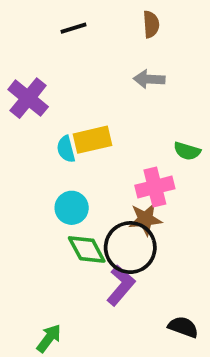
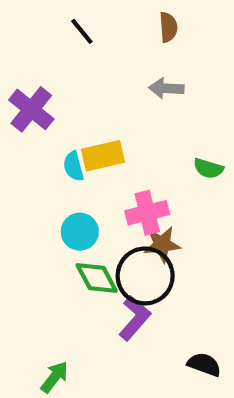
black line: (73, 28) -> (82, 31), turned 68
pink cross: (155, 187) -> (147, 213), moved

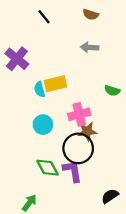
brown semicircle: (168, 27) -> (91, 14), turned 112
green diamond: (97, 278) -> (47, 168), moved
purple L-shape: (135, 318) -> (72, 171), turned -50
black semicircle: (204, 364) -> (110, 196), turned -54

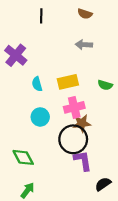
black line: (44, 17) -> (41, 16), turned 40
yellow rectangle: (55, 84) -> (68, 82), moved
green diamond: (47, 168) -> (23, 157), moved
purple L-shape: (72, 171) -> (83, 161), moved

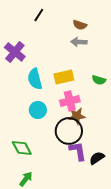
brown semicircle: (85, 14) -> (80, 25), moved
black line: (41, 16) -> (39, 15), turned 32
cyan semicircle: (37, 84) -> (35, 79), size x1.5
black semicircle: (103, 184) -> (97, 158), moved

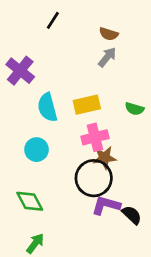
gray arrow: (79, 42) -> (107, 57), turned 126
cyan circle: (38, 110) -> (37, 150), moved
purple L-shape: (78, 151) -> (106, 205), turned -65
black semicircle: (97, 158) -> (132, 215), turned 77

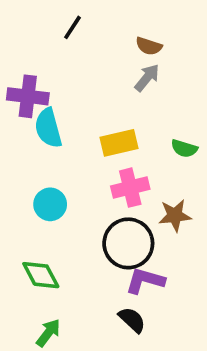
purple cross: (20, 71) -> (28, 96), turned -32
cyan semicircle: (47, 107) -> (48, 128), moved
brown star: (105, 158) -> (175, 216), moved
black semicircle: (132, 215) -> (132, 320), moved

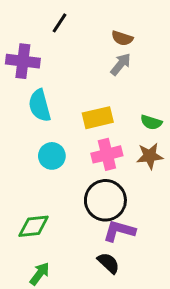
purple cross: (28, 96) -> (23, 61), moved
cyan circle: (50, 204) -> (52, 156), moved
brown star: (175, 216) -> (150, 156), moved
green diamond: (41, 275) -> (34, 226), turned -68

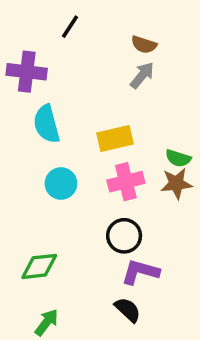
green semicircle: (151, 122) -> (178, 158), moved
black circle: (105, 200) -> (124, 236), size x0.7

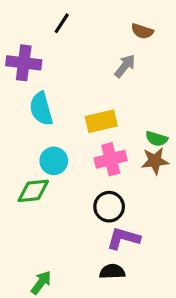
brown semicircle: (144, 45) -> (142, 31), moved
green diamond: (39, 266) -> (33, 191), moved
black semicircle: (128, 310) -> (112, 272), turned -45

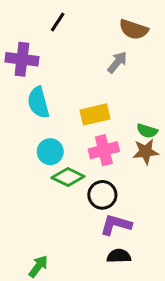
brown semicircle: (142, 31) -> (134, 29), size x1.4
green diamond: (33, 191) -> (68, 177), moved, turned 32
black semicircle: (112, 272) -> (119, 256), moved

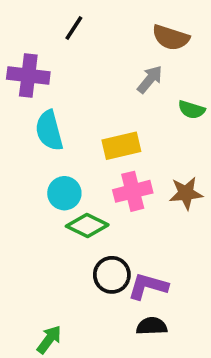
green semicircle: (147, 131) -> (192, 110), moved
black circle: (102, 195) -> (112, 275), moved

